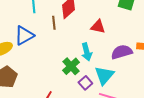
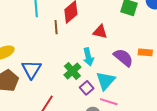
blue triangle: (24, 36) -> (31, 69), moved, turned -30
purple semicircle: (122, 52) -> (123, 58), turned 55

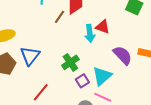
brown line: (56, 27) -> (59, 17), turned 32
cyan arrow: (88, 57) -> (90, 33), moved

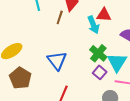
blue triangle: (30, 56) -> (57, 61), moved
green cross: (70, 62) -> (98, 53), moved

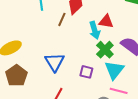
green cross: (98, 53) -> (105, 50), moved
purple square: (100, 72) -> (86, 72), moved, turned -32

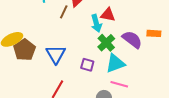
cyan triangle: (114, 70) -> (115, 63), turned 30
brown pentagon: (16, 76) -> (25, 50), moved

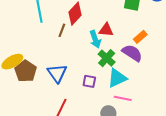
orange rectangle: (154, 33) -> (140, 37), moved, turned -40

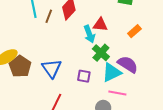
brown line: (62, 30) -> (49, 16), moved
purple semicircle: (132, 53) -> (128, 64), moved

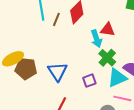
brown pentagon: (20, 66) -> (26, 69), turned -30
purple square: (84, 76) -> (89, 81), turned -32

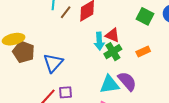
green cross: (107, 58) -> (113, 52), moved
purple square: (89, 81) -> (66, 92), moved

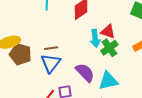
brown line: (66, 12) -> (51, 48), moved, turned 48
purple semicircle: (127, 81) -> (85, 73), moved

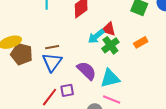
cyan arrow: (95, 38) -> (96, 36), turned 60

